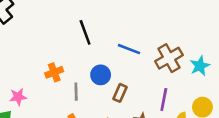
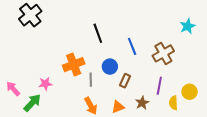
blue line: (129, 49) -> (132, 46), turned 48
cyan star: (200, 66) -> (188, 26), moved
orange cross: (54, 72) -> (74, 65), size x1.5

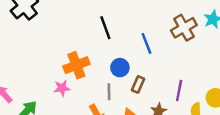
brown cross: (163, 53) -> (184, 28), moved
gray line: (91, 80) -> (109, 92), moved
pink star: (45, 84) -> (62, 88), moved

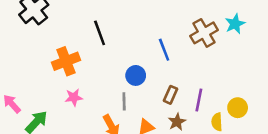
black line: (105, 28) -> (100, 33), moved
orange cross: (76, 65) -> (66, 61), moved
brown rectangle: (138, 85) -> (171, 95), moved

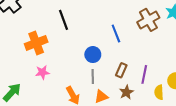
gray line: (124, 101) -> (93, 77), moved

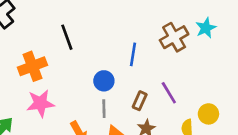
blue line: (116, 34) -> (133, 54), turned 30
pink star: (42, 72) -> (40, 103), size x1.5
purple line: (144, 74) -> (169, 93), moved, turned -42

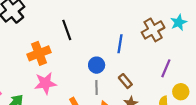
purple line: (169, 93) -> (166, 68), moved, turned 54
brown rectangle: (140, 101) -> (125, 81), turned -64

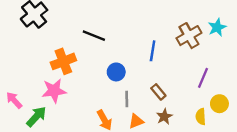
black line: (67, 30) -> (94, 36), turned -48
blue circle: (97, 65) -> (116, 72), moved
pink star: (45, 83) -> (54, 91), moved

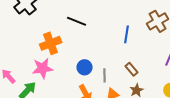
blue circle: (116, 72) -> (85, 67), moved

